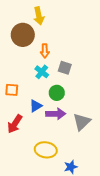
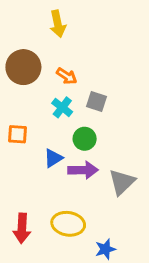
brown circle: (23, 35) -> (23, 67), moved
orange arrow: (45, 51) -> (67, 76), turned -56
red arrow: (15, 124) -> (22, 228), moved, turned -30

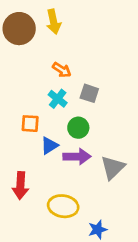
brown circle: (23, 67) -> (19, 29), moved
orange square: (17, 134) -> (30, 124), moved
red arrow: (22, 228) -> (20, 185), moved

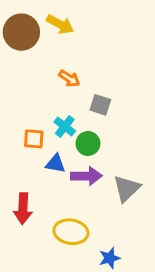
yellow arrow: (54, 22) -> (60, 24), turned -50
cyan cross: (58, 99) -> (65, 126), moved
blue triangle: (49, 146) -> (55, 164), turned 42

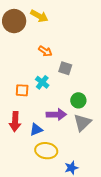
green circle: (88, 144) -> (78, 100), moved
blue triangle: (55, 164) -> (36, 130), moved, turned -32
red arrow: (23, 209) -> (15, 122), moved

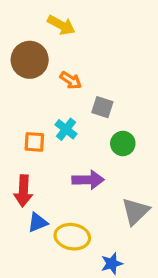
brown circle: (14, 21) -> (30, 60), moved
green circle: (78, 100) -> (123, 144), moved
gray triangle: (82, 123) -> (135, 211), moved
blue triangle: (36, 130) -> (38, 222), moved

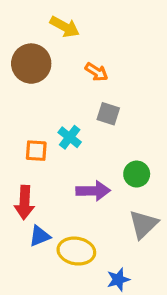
orange arrow: (71, 80) -> (96, 72), moved
green circle: (123, 144) -> (137, 174), moved

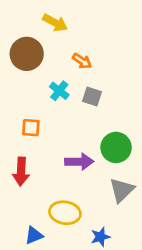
cyan cross: (70, 137) -> (59, 91), moved
green circle: (137, 174) -> (116, 147), size x1.4
blue triangle: (40, 236) -> (34, 235), moved

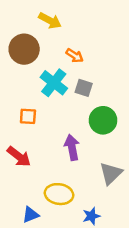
cyan cross: (59, 91) -> (54, 83), size x1.5
green circle: (116, 147) -> (103, 120), moved
purple arrow: (79, 162) -> (72, 147), turned -100
red arrow: (21, 172) -> (19, 157), turned -55

